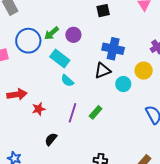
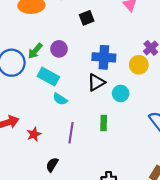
yellow circle: (144, 71) -> (139, 65), moved
green rectangle: (96, 112) -> (104, 123), moved, turned -32

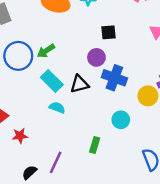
purple circle: (59, 49) -> (96, 57), moved
black triangle: (96, 82) -> (79, 84), moved
cyan semicircle: (60, 99) -> (57, 108), turned 152
purple line: (71, 133) -> (56, 162), moved

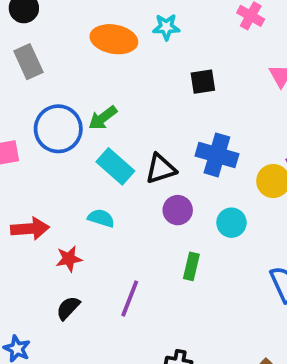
purple circle: (96, 57) -> (178, 210), moved
cyan semicircle: (57, 108) -> (101, 218), moved
black semicircle: (29, 172) -> (68, 308), moved

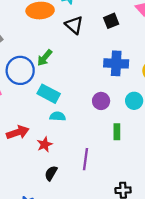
black square: (203, 82) -> (111, 21), moved
cyan rectangle: (115, 166) -> (49, 94), moved
black triangle: (161, 169) -> (74, 25), moved, turned -48

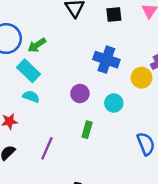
green arrow: (45, 58) -> (37, 45), moved

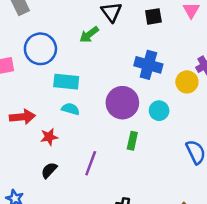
green arrow: (37, 45) -> (89, 35), moved
cyan rectangle: (28, 71) -> (66, 82), turned -35
purple circle: (80, 94) -> (122, 103), size x1.6

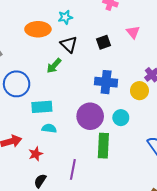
green rectangle: (132, 141) -> (103, 146), size x1.6

